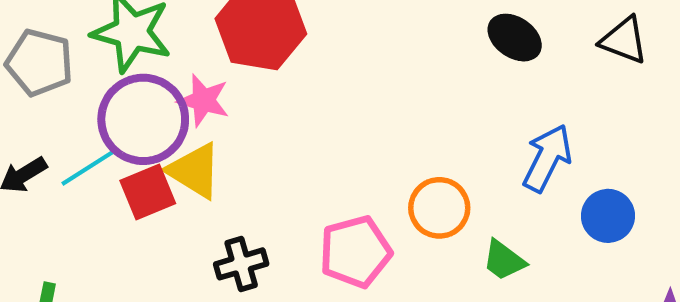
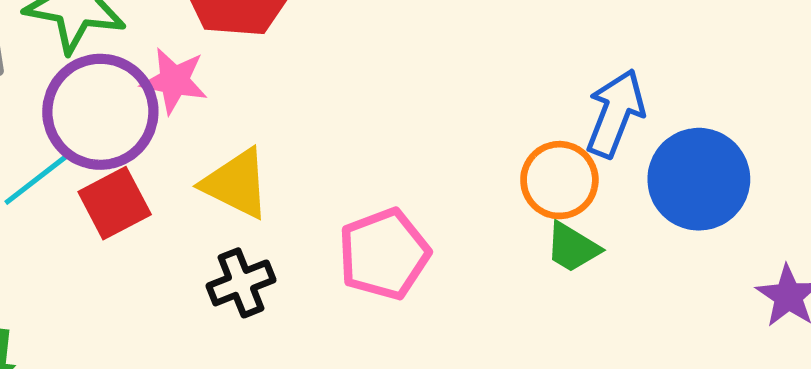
yellow triangle: (194, 171) -> (236, 184), moved
orange circle: (439, 208) -> (559, 180), moved
blue circle: (608, 216) -> (699, 179), size x1.5

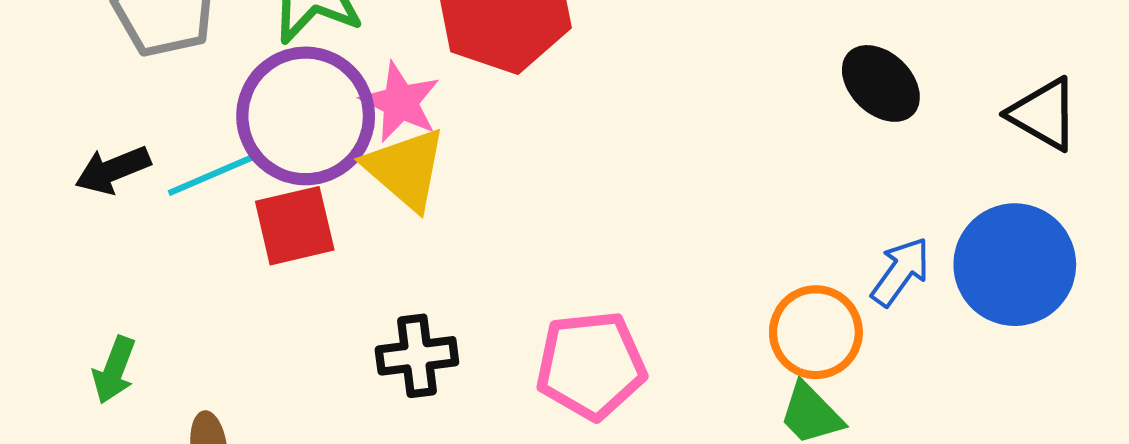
blue arrow: (615, 113) -> (900, 272), size x0.7
blue circle: (699, 179) -> (1015, 265), moved
yellow triangle: (236, 184) -> (406, 169), moved

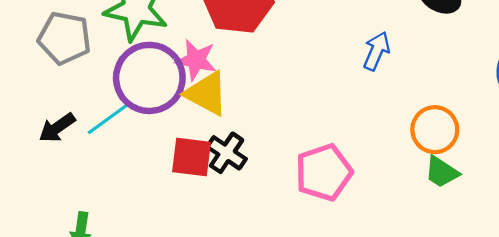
red square: (295, 226) -> (192, 157), moved, turned 33
blue arrow: (900, 272) -> (377, 51), moved
black cross: (417, 356) -> (227, 153), moved, turned -36

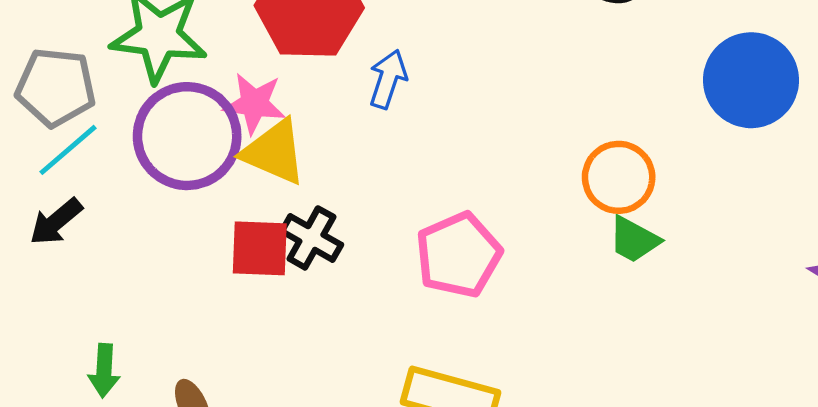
blue arrow: (377, 51) -> (388, 79), moved
cyan line: (108, 119) -> (68, 150), moved

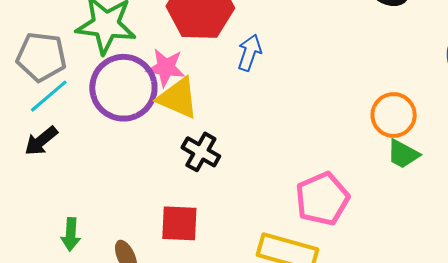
red square: (260, 248) -> (179, 223), moved
pink pentagon: (458, 255) -> (322, 199), moved

